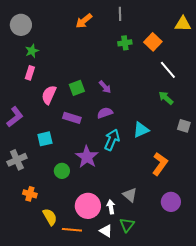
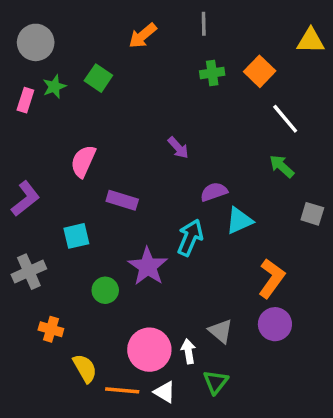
pink rectangle: (30, 73) -> (25, 100), moved
green square: (77, 88) -> (98, 78), moved, turned -35
purple semicircle: (105, 113) -> (214, 192), moved
purple circle: (171, 202) -> (275, 324), moved
white triangle: (106, 231) -> (165, 392), moved

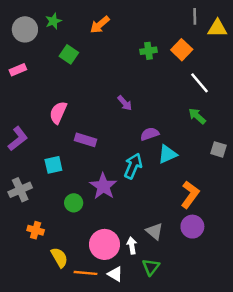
gray line: (204, 24) -> (195, 16), moved
green star: (54, 87) -> (53, 21), moved
pink rectangle: (25, 100) -> (18, 70), turned 49

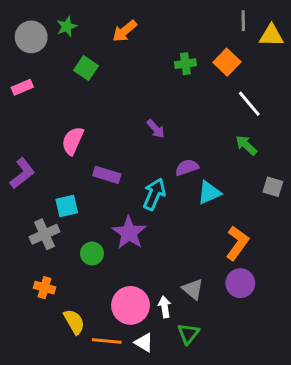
cyan arrow: (133, 166) -> (154, 194), moved
gray cross: (20, 190) -> (44, 234), moved

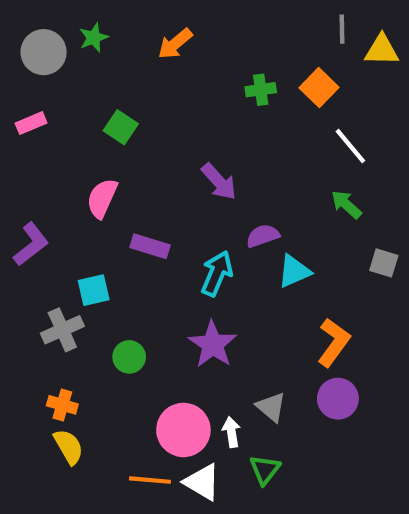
green square: (86, 68) -> (121, 127), moved
purple arrow: (156, 129) -> (219, 182), size x1.4
purple star: (129, 233) -> (213, 344), moved
yellow semicircle: (74, 322) -> (69, 447), moved
white triangle: (144, 342) -> (202, 482), size x1.4

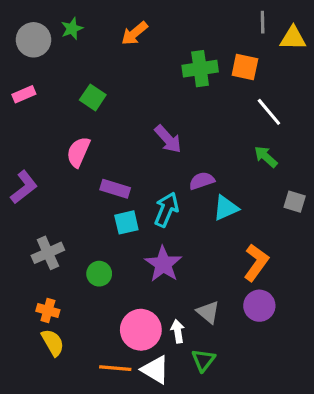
orange square: (319, 88) -> (245, 67), turned -32
green cross: (261, 90) -> (200, 69), size x1.5
cyan square: (94, 290) -> (126, 222), moved

